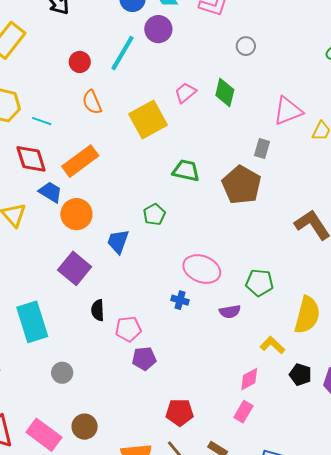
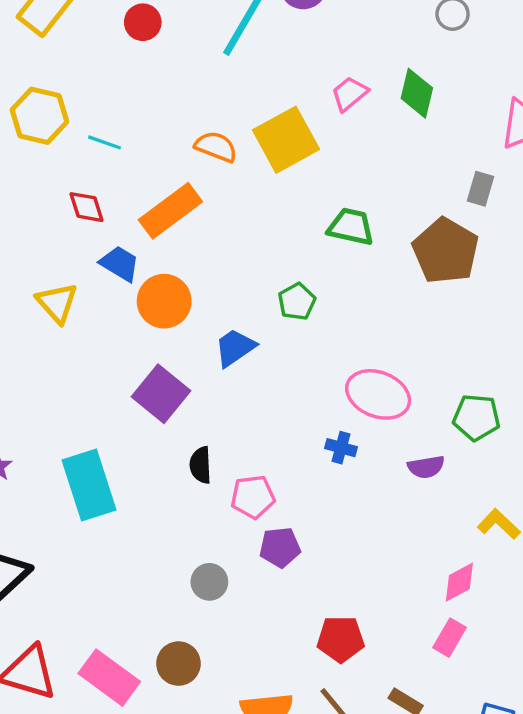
red circle: (80, 62) -> (143, 22), moved
orange semicircle: (92, 102) -> (216, 147), moved, turned 135
red diamond: (31, 159) -> (86, 207), size x0.7
blue trapezoid: (118, 241) -> (235, 348), turned 36
gray circle: (62, 373) -> (209, 582), moved

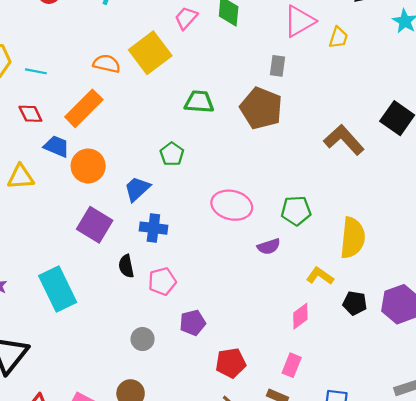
yellow triangle: (57, 303) -> (21, 177), turned -44
blue cross: (341, 448) -> (153, 228), moved, size x1.4
purple pentagon: (280, 547) -> (193, 323), moved
pink rectangle: (449, 638) -> (292, 365), moved

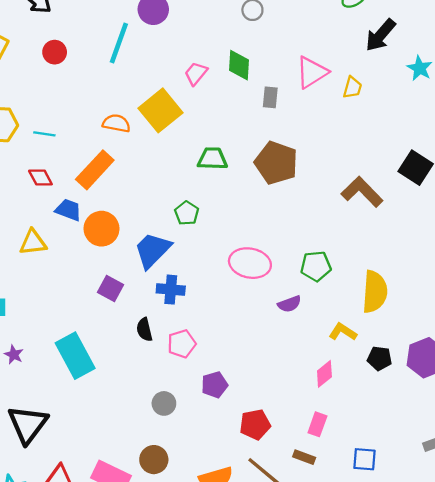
gray rectangle: (277, 66) -> (270, 97), moved
blue trapezoid: (137, 189) -> (152, 250), size x1.4
purple square: (95, 225) -> (110, 288), size x0.7

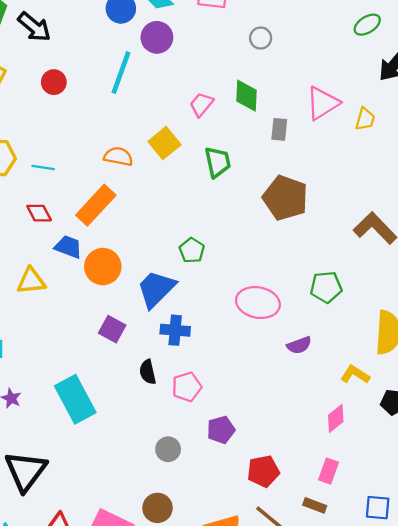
yellow square: (160, 110) -> (164, 143), size x0.7
green trapezoid: (212, 159) -> (218, 162), moved, turned 76
green pentagon: (316, 266) -> (326, 287), moved

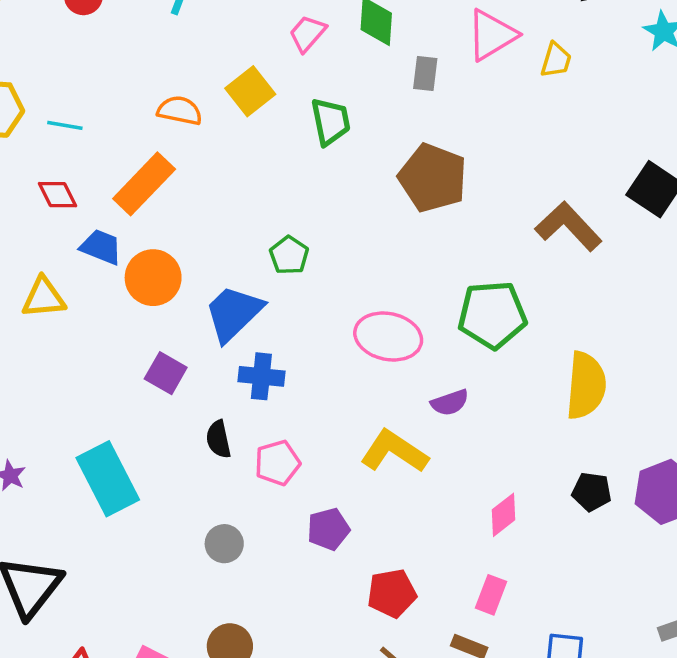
green pentagon: (326, 287) -> (492, 315), size x1.4
yellow L-shape: (355, 375) -> (394, 452), moved, size x1.5
gray circle: (168, 449) -> (224, 544), moved

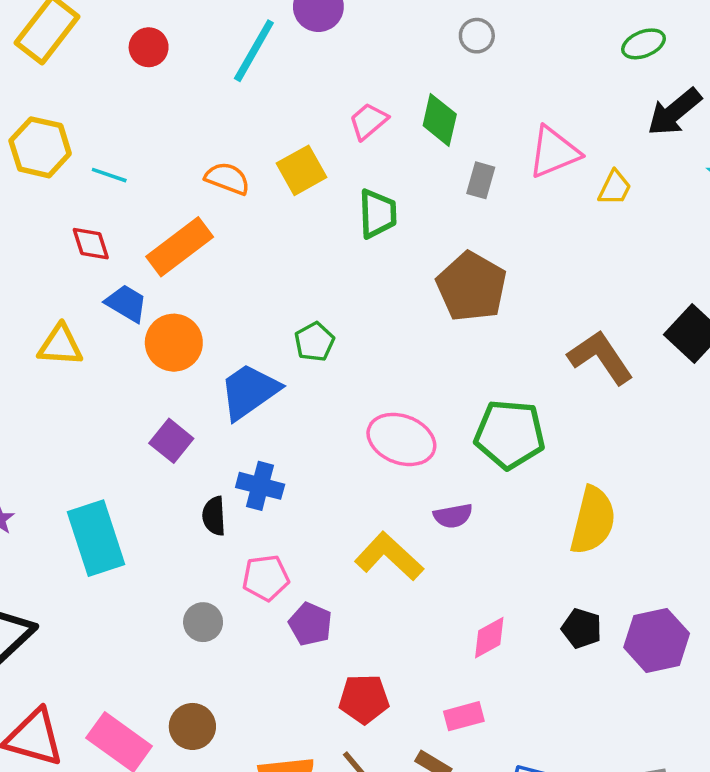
blue cross: (261, 376) -> (260, 486), moved
pink pentagon: (277, 463) -> (266, 578), moved
purple pentagon: (328, 529) -> (310, 624), turned 30
pink rectangle: (491, 595) -> (464, 716), turned 45

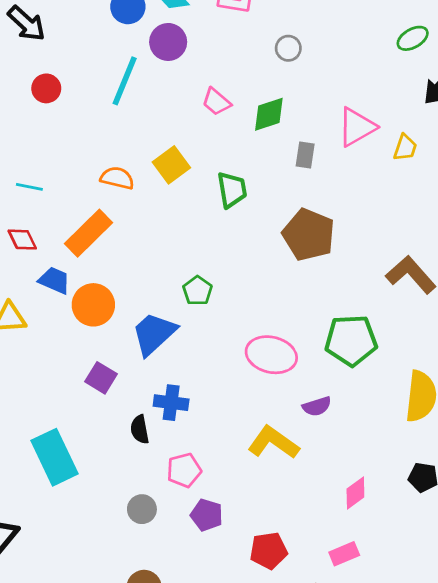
green diamond: (440, 120) -> (269, 114), turned 66
pink trapezoid: (368, 121) -> (216, 102), moved, turned -92
purple pentagon: (310, 624) -> (207, 515), moved

